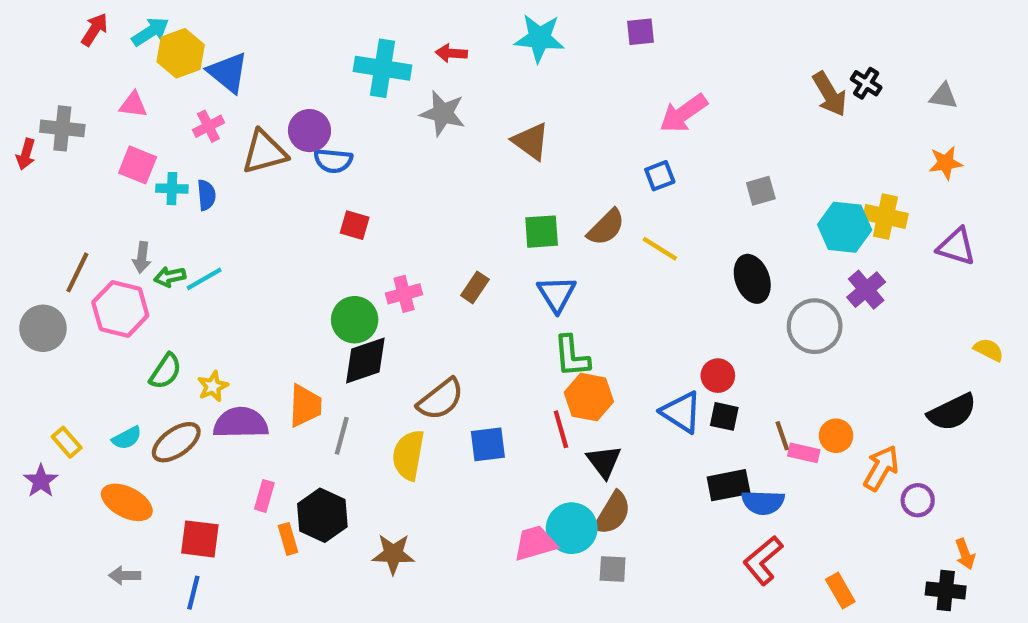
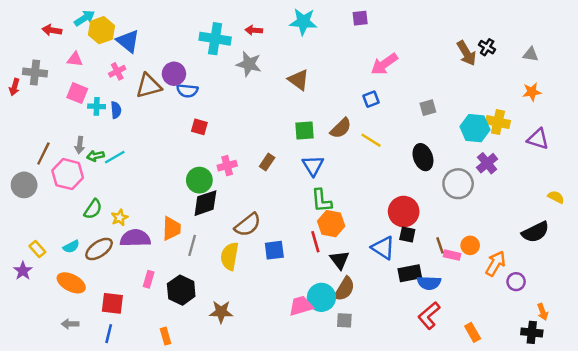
red arrow: (95, 30) -> (52, 30), moved, turned -114
red circle: (718, 376) -> (404, 212), size x1.6
blue triangle: (681, 412) -> (383, 248), moved
orange rectangle: (288, 539) -> (166, 336), moved

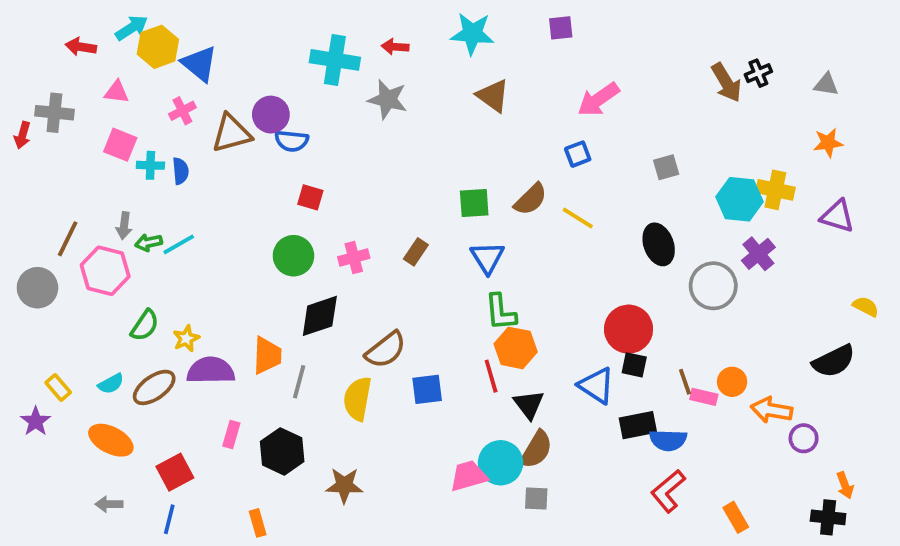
black cross: (487, 47) -> (758, 73), turned 35
brown triangle: (298, 80) -> (493, 96), moved
green circle: (199, 180) -> (293, 256), moved
orange arrow: (496, 264) -> (772, 410), turned -110
red square: (112, 303) -> (175, 472), turned -35

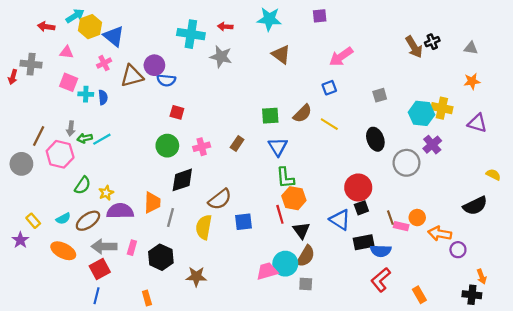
black square: (634, 365) -> (361, 208), turned -32
gray arrow: (109, 504) -> (104, 246), moved, size x1.6

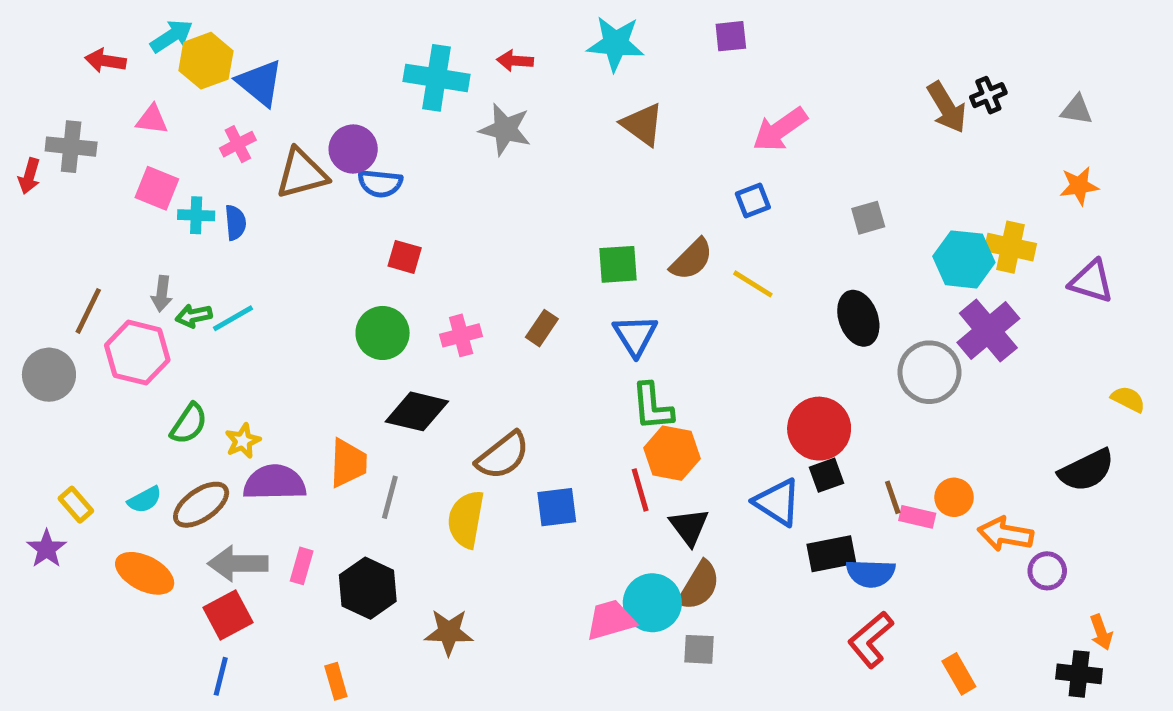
purple cross: (432, 145) -> (988, 331), size x1.4
black diamond: (182, 180) -> (417, 411), turned 32

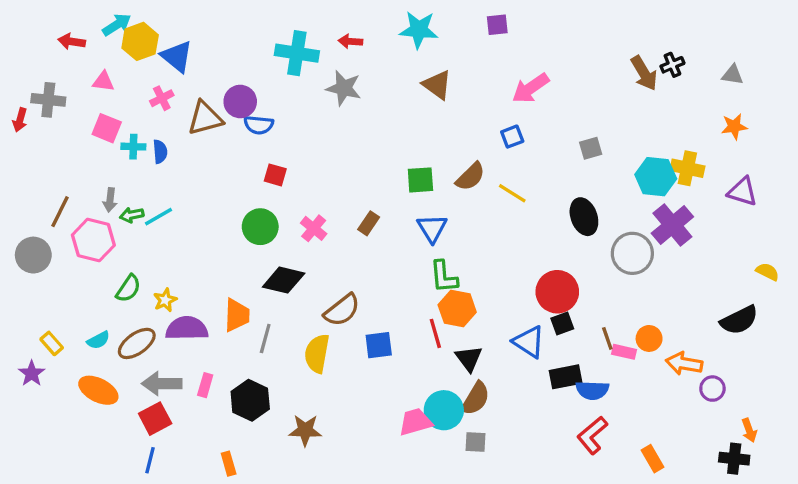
pink cross: (461, 335) -> (314, 228), turned -36

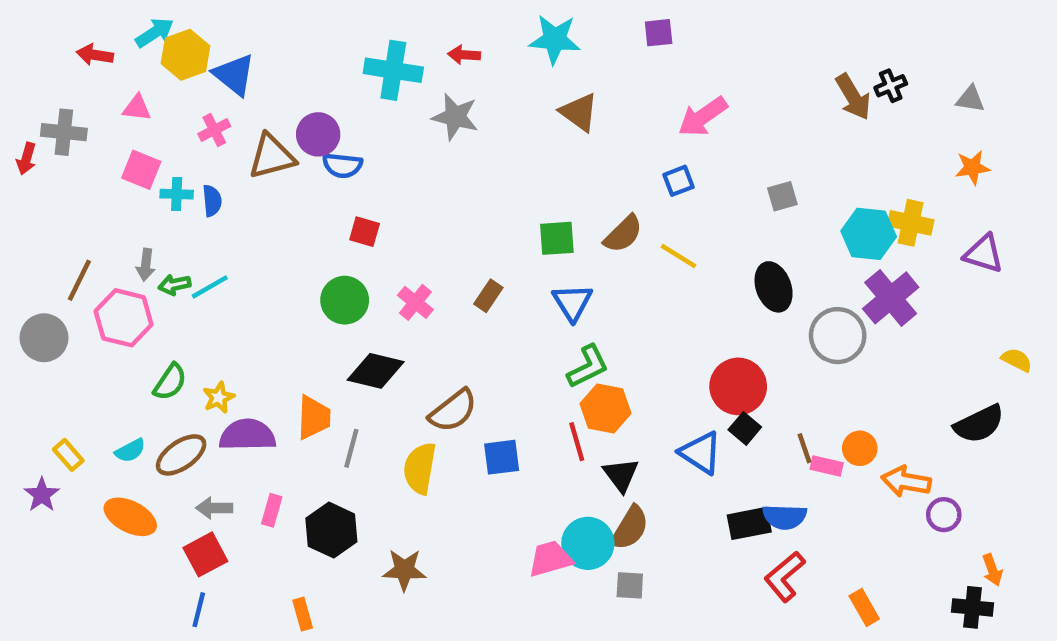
green L-shape: (444, 277) -> (588, 367), turned -111
black square: (562, 323) -> (745, 428), turned -30
black rectangle: (566, 377) -> (749, 523), moved
gray arrow: (162, 384) -> (214, 508), size x0.7

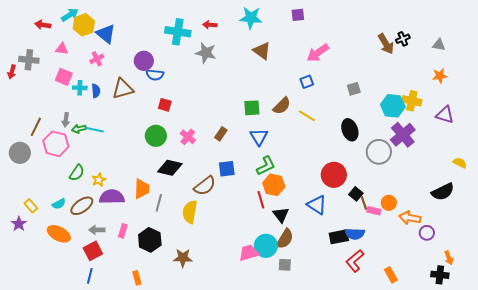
brown triangle: (272, 156) -> (123, 89), moved
cyan line: (210, 287) -> (95, 130), turned 42
black square: (745, 428) -> (356, 194), moved
blue square: (502, 457) -> (227, 169), moved

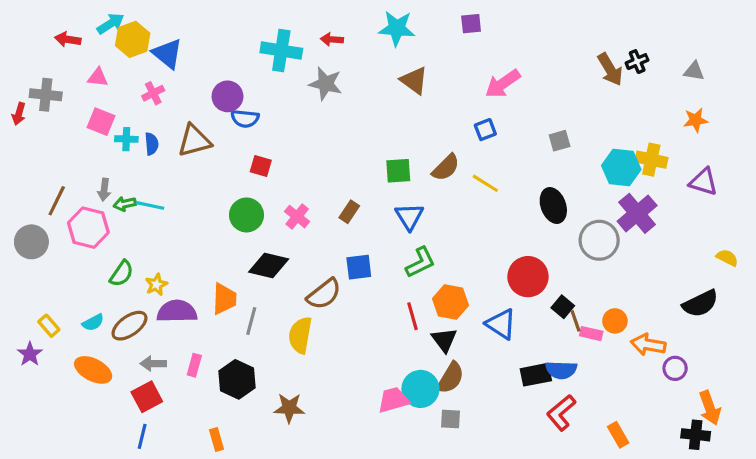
orange hexagon: (274, 185) -> (450, 302), moved
orange arrow: (449, 258) -> (710, 408), size x1.5

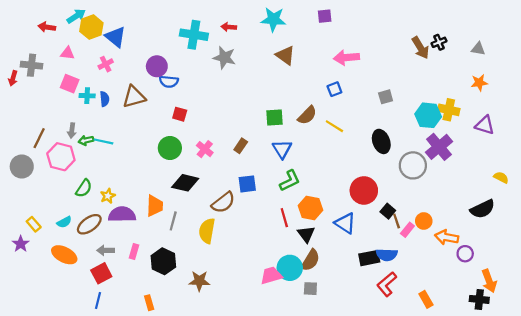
pink arrow: (503, 84) -> (346, 58), turned 30
pink rectangle: (591, 334) -> (407, 230), turned -64

